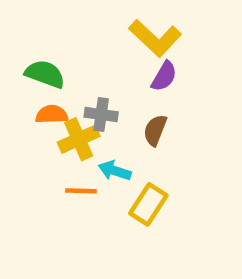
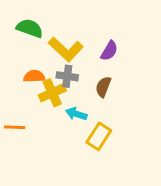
yellow L-shape: (155, 38) -> (66, 49), moved
green semicircle: (45, 74) -> (30, 28), moved
orange line: (81, 191) -> (15, 127), moved

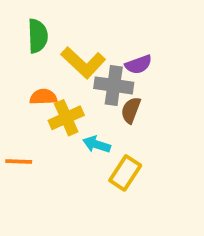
green semicircle: (30, 28) -> (38, 36), turned 68
purple semicircle: (109, 51) -> (138, 64), turned 40
gray cross: (67, 76) -> (114, 85), moved, size x1.4

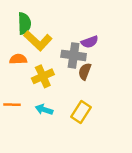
yellow L-shape: (83, 63) -> (38, 41), moved
orange semicircle: (43, 97) -> (18, 59), moved
cyan arrow: (97, 144) -> (44, 110), moved

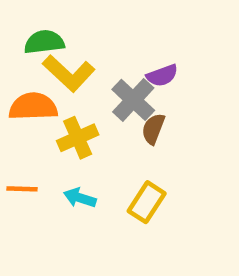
green semicircle: (24, 23) -> (44, 42), turned -95
gray cross: (74, 55) -> (133, 100), turned 35
orange semicircle: (18, 59) -> (33, 107), size x1.5

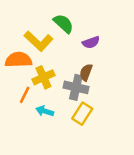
green semicircle: (44, 42) -> (63, 24), moved, turned 50
gray cross: (133, 100) -> (76, 87), moved, turned -30
orange line: (22, 189) -> (25, 95), moved, turned -66

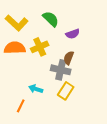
yellow L-shape: (38, 41) -> (17, 23), moved
yellow cross: (43, 77) -> (40, 47), moved
orange line: (25, 95) -> (21, 106), moved

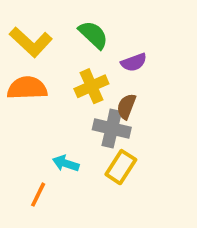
yellow cross: (40, 47) -> (91, 86), moved

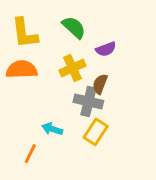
yellow L-shape: (31, 42) -> (25, 33), turned 40

